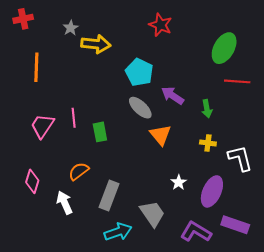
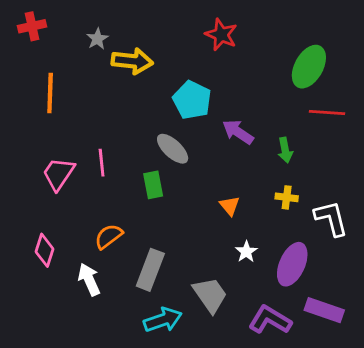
gray ellipse: (140, 108) -> (173, 149), moved
green rectangle: (100, 132) -> (153, 185), moved
orange triangle: (160, 135) -> (230, 206), moved, size x0.7

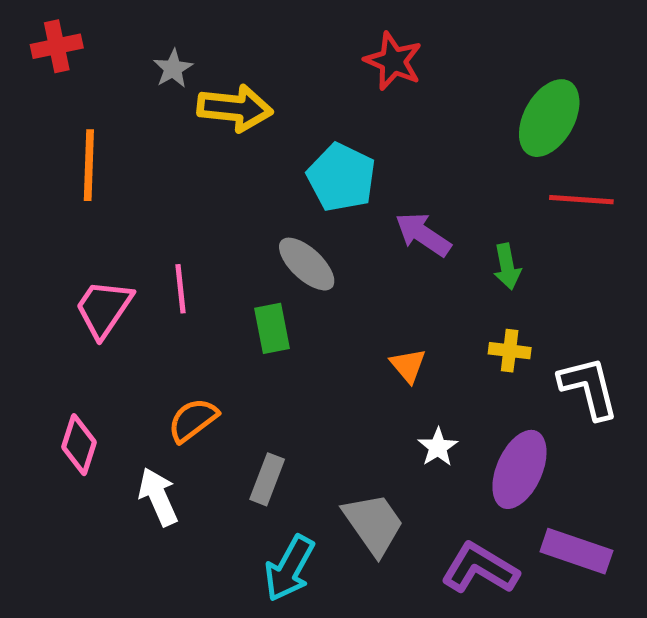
gray rectangle: (150, 270) -> (267, 479), size x0.7
cyan arrow: (163, 320) -> (289, 568), turned 138

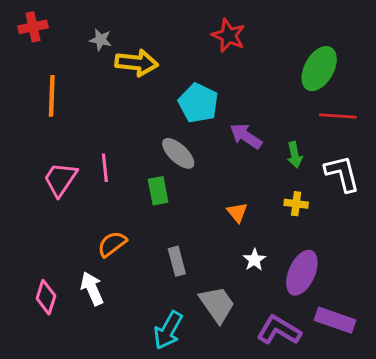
gray star: (173, 69) -> (101, 40), turned -30
white L-shape: (589, 388) -> (342, 174), moved
pink diamond: (79, 445) -> (46, 297), moved
gray rectangle: (267, 479) -> (177, 261), moved, turned -36

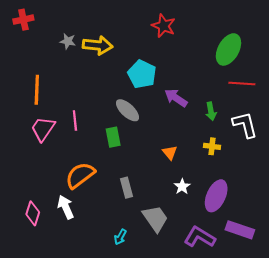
gray star: (101, 40) -> (68, 41), moved
orange line: (52, 96) -> (37, 90), moved
orange semicircle: (112, 244) -> (80, 175), size x1.4
cyan arrow: (168, 330) -> (120, 237), size x0.6

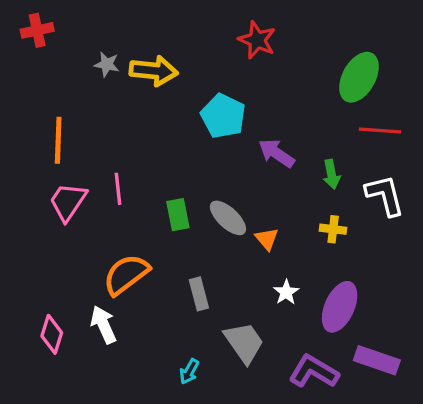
gray ellipse: (127, 110) -> (228, 218), moved

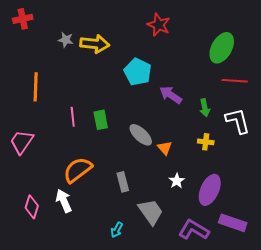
pink trapezoid: (68, 202) -> (22, 142), moved
green rectangle: (178, 215) -> (101, 120), moved

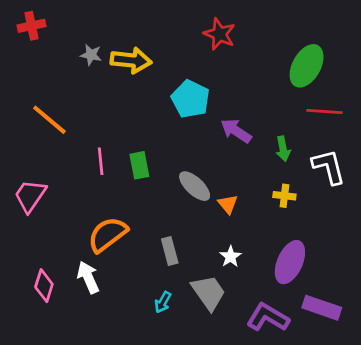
orange line: (36, 87) -> (49, 120), turned -52
white star: (177, 181) -> (231, 257), moved
cyan arrow: (117, 230) -> (163, 302), moved

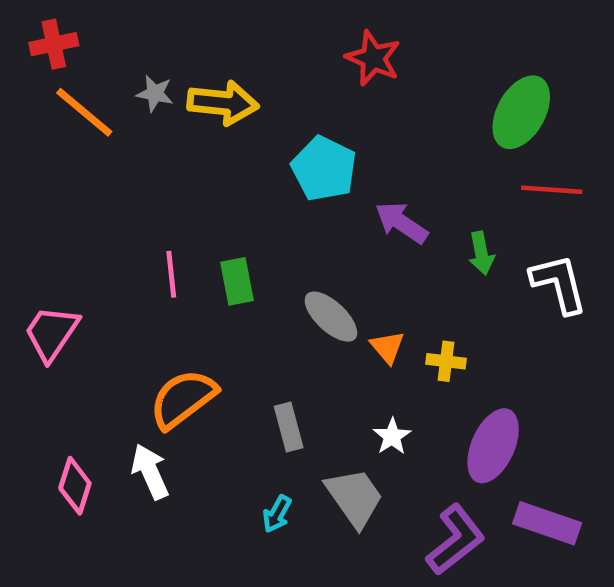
orange line: (49, 120) -> (84, 112), moved
yellow cross: (284, 196) -> (446, 361), moved
purple L-shape: (268, 317) -> (455, 540), turned 111

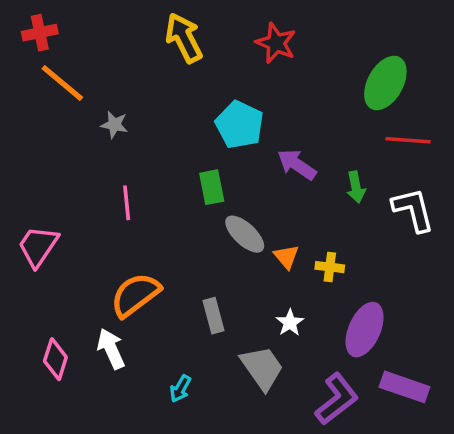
gray star: (155, 93) -> (114, 125), moved
yellow arrow: (223, 103) -> (184, 38), moved, turned -123
green rectangle: (237, 281) -> (212, 187), moved
cyan arrow: (277, 514) -> (180, 389), moved

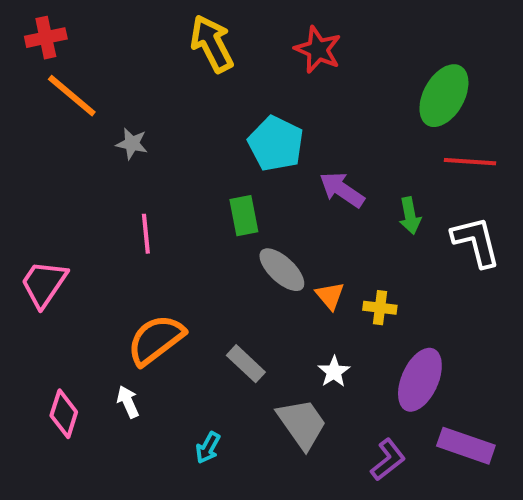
gray rectangle: (213, 316) -> (246, 364), turned -32
white arrow: (111, 349) -> (128, 402), size x0.7
purple L-shape: (337, 399) -> (388, 460), size x0.7

